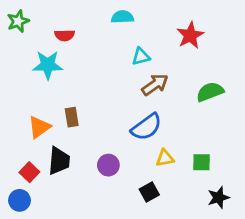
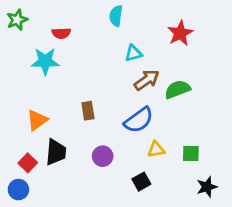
cyan semicircle: (122, 17) -> (116, 16), turned -80
green semicircle: (210, 92) -> (177, 89), moved
brown rectangle: (72, 117) -> (88, 111), moved

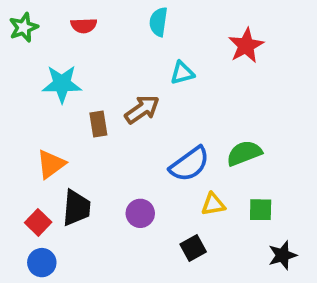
red semicircle: (61, 33) -> (84, 26), moved
brown arrow: (147, 80) -> (142, 109), moved
green semicircle: (177, 89) -> (244, 153), moved
brown rectangle: (88, 111) -> (98, 124), moved
blue circle: (18, 190) -> (42, 263), moved

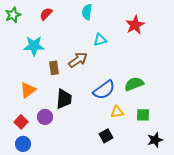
red semicircle: (84, 26) -> (46, 14), turned 136
black trapezoid: (76, 208) -> (64, 99), moved
purple circle: (140, 213) -> (45, 117), moved

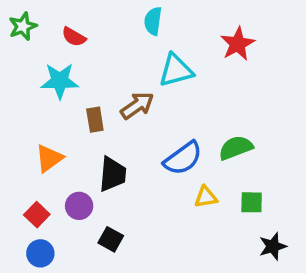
red semicircle: (46, 14) -> (74, 37), moved, turned -104
cyan triangle: (100, 40) -> (176, 70), size x1.5
black square: (106, 136) -> (111, 239), moved, turned -32

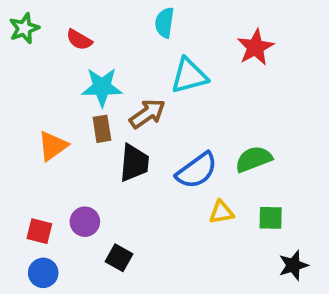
cyan star: (60, 81) -> (102, 87), moved
orange triangle: (49, 158) -> (53, 146), moved
black trapezoid: (113, 174) -> (134, 163), moved
red square: (37, 215) -> (39, 231), turned -30

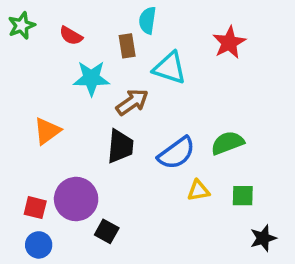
cyan triangle: (189, 76) -> (170, 68), turned 33
brown rectangle: (102, 129) -> (127, 46), moved
purple circle: (85, 222) -> (76, 199), size x1.6

